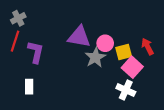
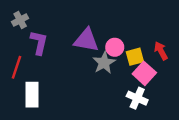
red line: (15, 41) -> (17, 67), moved
purple L-shape: (36, 52) -> (39, 42), moved
white rectangle: (29, 87) -> (32, 95), size x1.5

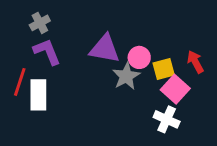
gray cross: (20, 20) -> (40, 23), moved
purple L-shape: (39, 42) -> (47, 52), turned -35
white rectangle: (32, 95) -> (38, 95), moved

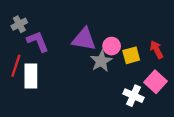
gray cross: (40, 23) -> (19, 24), moved
pink square: (175, 89) -> (155, 82), moved

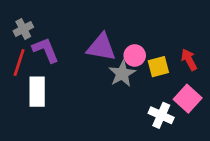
red line: (16, 66) -> (19, 62), moved

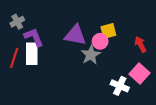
red line: (19, 62) -> (14, 58), moved
yellow square: (158, 67) -> (108, 31), moved
white rectangle: (37, 92) -> (32, 54), moved

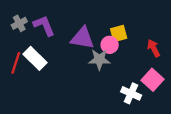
purple L-shape: (34, 37) -> (44, 26), moved
white rectangle: (32, 54) -> (35, 58), turned -45
gray star: (91, 55) -> (99, 59), turned 30

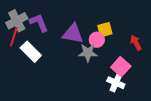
gray cross: (19, 23) -> (17, 21), size x1.5
red line: (16, 63) -> (14, 37), moved
pink square: (153, 80) -> (121, 67), moved

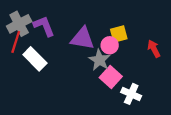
gray star: (88, 53) -> (99, 60), turned 30
pink square: (121, 67) -> (111, 77), moved

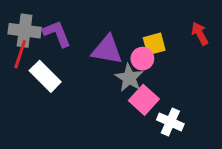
gray cross: (19, 24) -> (25, 31), turned 35
red arrow: (154, 49) -> (200, 34), moved

